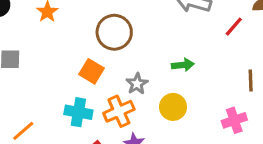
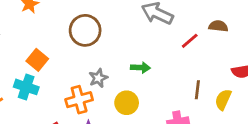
orange square: (92, 71) -> (37, 60), moved
cyan cross: (78, 112) -> (26, 87), moved

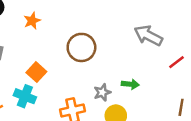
gray star: (98, 78) -> (102, 92), moved

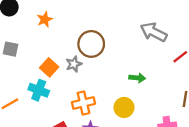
gray star: (102, 92) -> (74, 64), moved

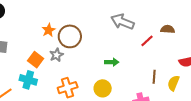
orange star: (45, 19) -> (49, 30), moved

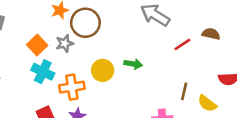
cyan cross: (28, 80) -> (43, 72), moved
yellow semicircle: (173, 83) -> (207, 103), turned -84
yellow circle: (103, 88) -> (103, 70), moved

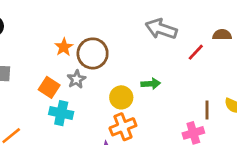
orange cross: (72, 87) -> (123, 127), moved
brown line: (184, 91) -> (207, 110), moved

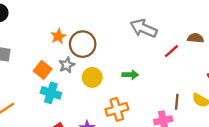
yellow circle: (121, 97) -> (92, 77), moved
orange cross: (123, 127) -> (117, 109), moved

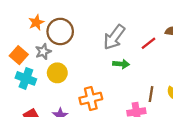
gray arrow: (144, 28) -> (114, 37), moved, turned -80
green arrow: (130, 75) -> (121, 64), moved
yellow circle: (92, 77) -> (57, 73), moved

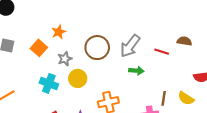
brown circle: (60, 31) -> (97, 48), moved
red line: (148, 43) -> (162, 52), turned 56
orange square: (19, 55) -> (39, 48), moved

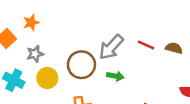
brown circle: (97, 48) -> (81, 65), moved
red line: (162, 52) -> (146, 45), moved

